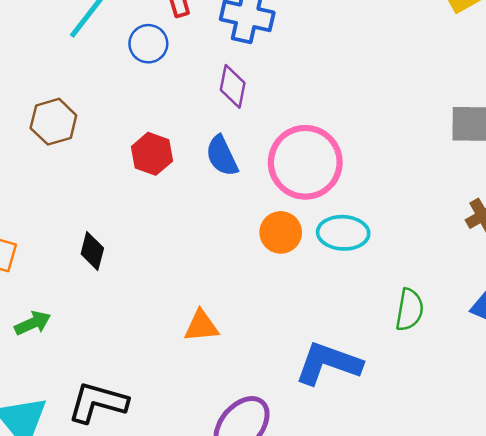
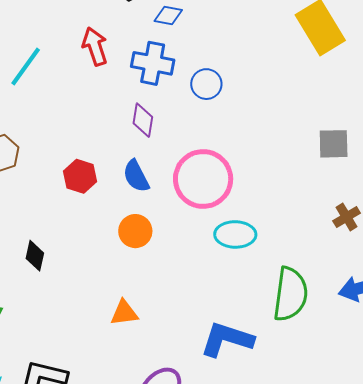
blue circle: (148, 44) -> (206, 84), moved
orange circle: (281, 232) -> (135, 231), moved
green semicircle: (409, 310) -> (290, 294), size x1.6

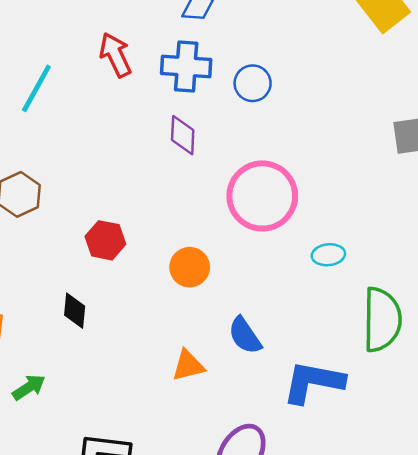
red hexagon: (80, 176) -> (105, 240), moved
blue semicircle: (136, 176) -> (245, 336), moved
cyan ellipse: (235, 234) -> (328, 255), moved, size x0.7

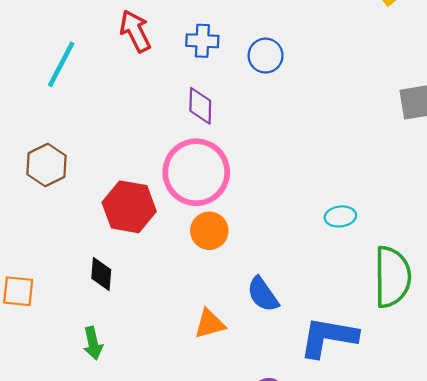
blue cross: (186, 66) -> (202, 41), size x0.7
pink circle: (262, 196) -> (196, 172), moved
red hexagon: (105, 240) -> (129, 207), size x1.4
green arrow: (29, 387) -> (93, 343), moved, turned 112

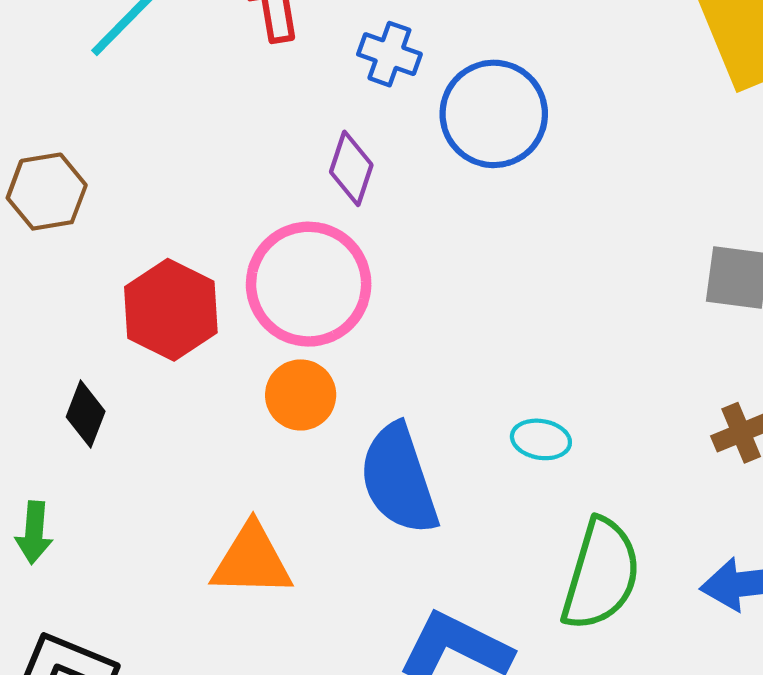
blue circle: (266, 56) -> (494, 114), size x1.6
blue semicircle: (263, 294) -> (399, 479), moved, size x1.6
orange triangle: (210, 324) -> (252, 560), size x1.4

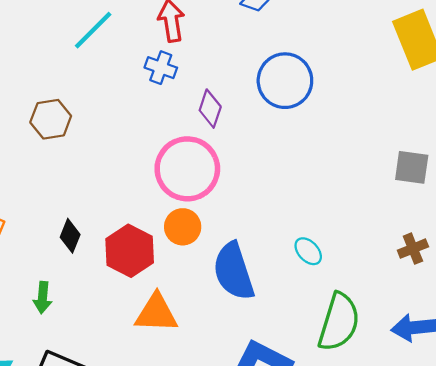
blue cross: (389, 54) -> (161, 68), moved
red hexagon: (171, 310) -> (130, 251), moved
cyan ellipse: (541, 439) -> (308, 251), turned 36

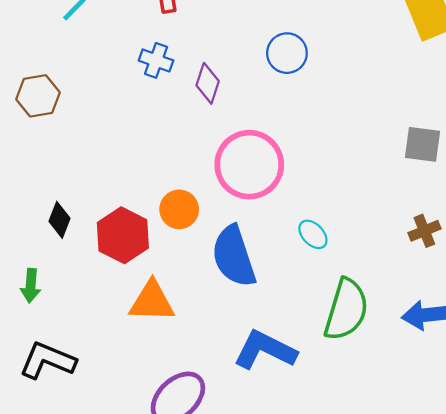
blue cross: (161, 68) -> (156, 60), moved
blue circle: (285, 81) -> (287, 53), size x0.7
pink circle: (187, 169) -> (249, 165), moved

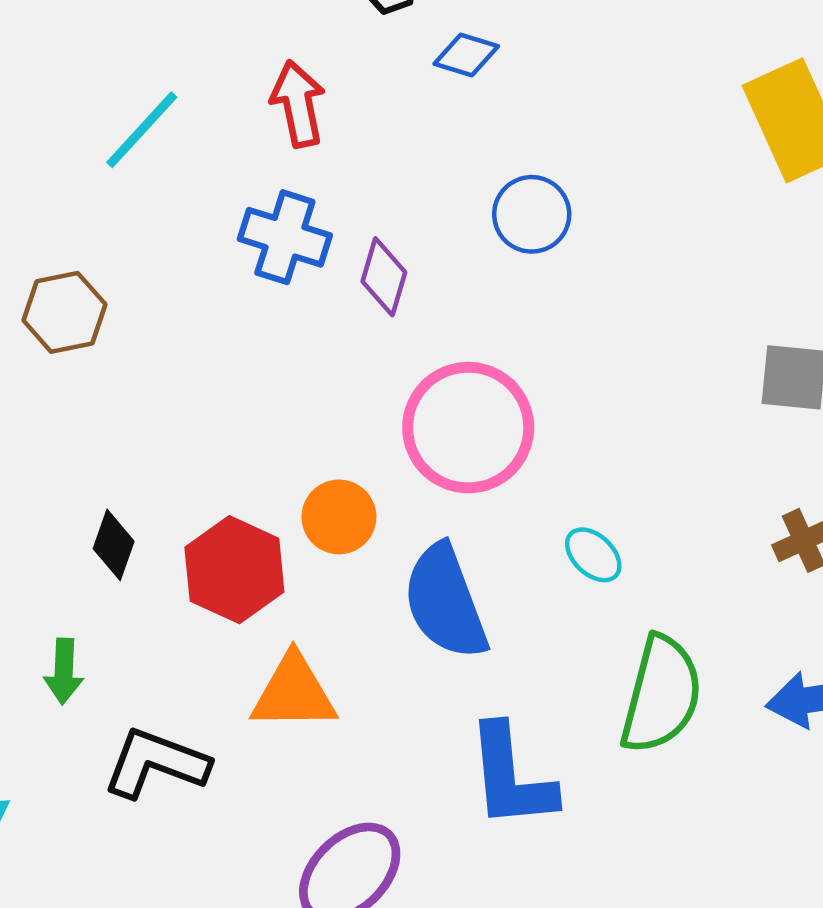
blue cross: (156, 60) -> (285, 237), size x1.4
blue L-shape: (265, 350) -> (511, 777), turned -120
black L-shape: (47, 360) -> (156, 763), moved

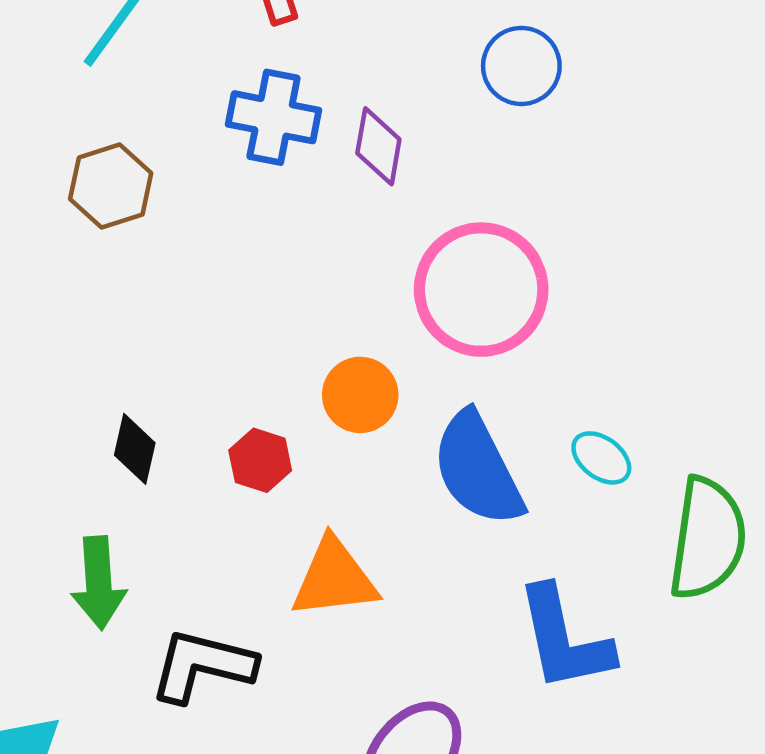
brown hexagon: (64, 312) -> (111, 186), moved
cyan ellipse: (593, 555) -> (601, 458), moved
red hexagon: (234, 570) -> (260, 460), size x0.6
green arrow: (64, 671) -> (99, 583), size x1.4

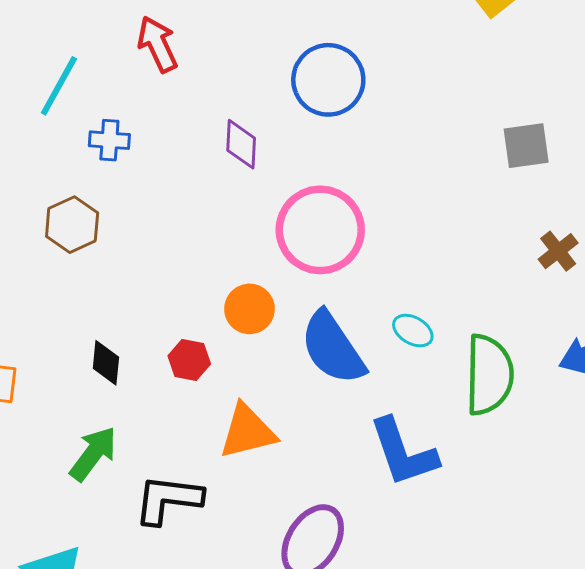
blue circle: (521, 66) -> (328, 80), size x1.4
blue cross: (274, 117) -> (109, 140), moved, size x0.7
brown hexagon: (111, 186) -> (72, 225), moved
green arrow: (99, 583) -> (93, 454), turned -132

